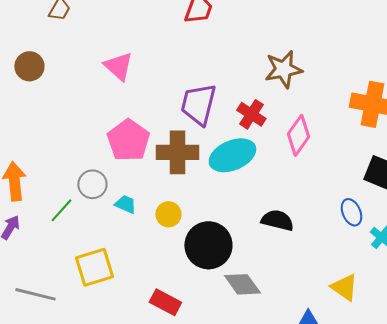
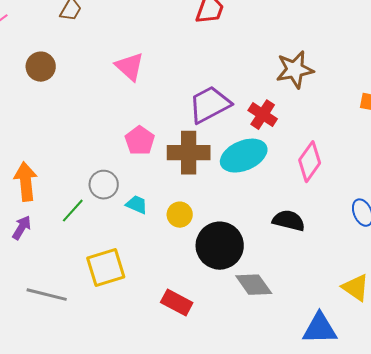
purple trapezoid: (198, 104) -> (210, 105), turned 48
pink diamond: (298, 135) -> (310, 162), moved
pink pentagon: (128, 140) -> (140, 141), size x0.7

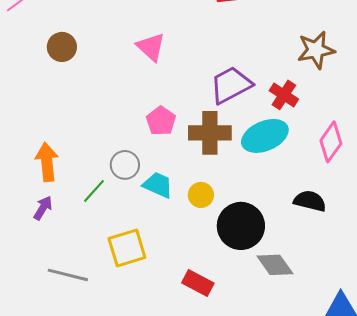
cyan trapezoid: (137, 205) -> (158, 185), size x1.4

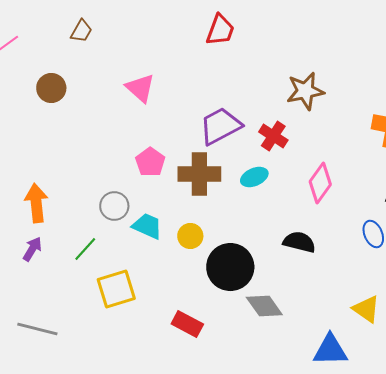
cyan ellipse: (265, 136) -> (254, 177), size x0.6
green line: (94, 191) -> (85, 249), moved
gray line: (68, 275) -> (37, 329), moved

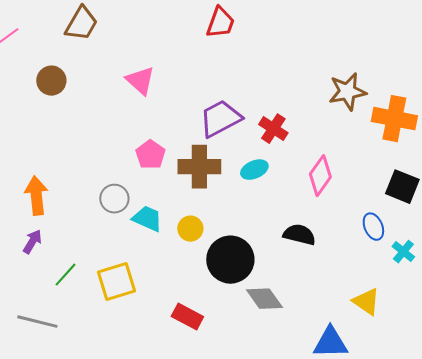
brown trapezoid: (81, 31) -> (81, 24), size x1.5
brown star: (305, 91) -> (347, 92), moved
green line: (85, 249) -> (65, 275), moved

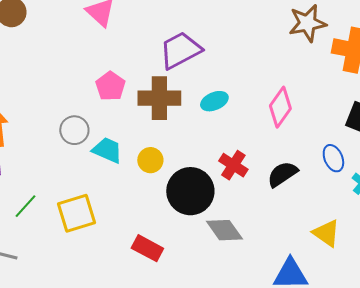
red cross: (273, 129) -> (233, 165), moved
black semicircle: (299, 235) -> (282, 174), moved, turned -48

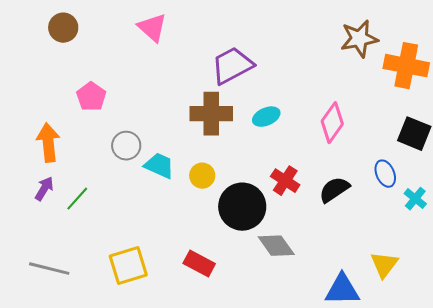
pink pentagon: (110, 86) -> (91, 97), moved
green line: (25, 206) -> (77, 199), moved
yellow square: (76, 213) -> (128, 266), moved
yellow triangle: (326, 233) -> (384, 265), moved, turned 32

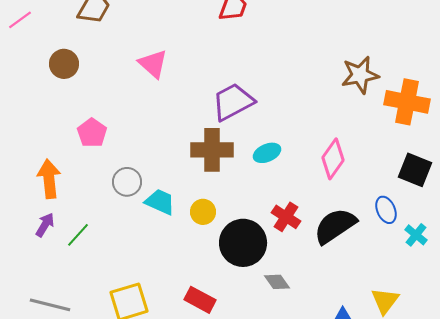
black semicircle: (334, 190) -> (335, 226), size x1.4
gray diamond: (276, 246) -> (277, 282), size x0.7

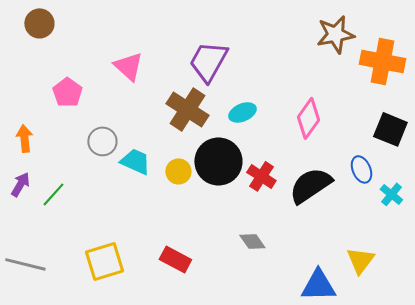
pink triangle: (153, 64) -> (128, 66), moved
purple trapezoid: (233, 102) -> (208, 61), turned -33
brown cross: (212, 150) -> (187, 109), turned 33
orange arrow: (49, 179) -> (24, 138), size x0.7
black circle: (243, 243) -> (218, 161), moved

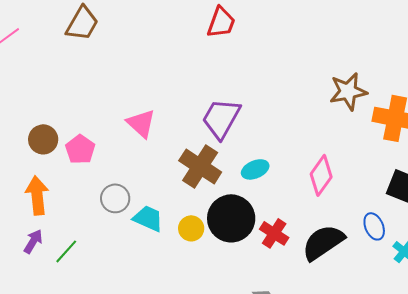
brown circle: (39, 23) -> (43, 139), moved
orange arrow: (24, 138) -> (37, 195), size x1.4

